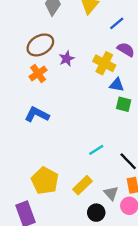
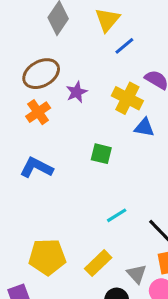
blue line: (117, 23) -> (124, 46), moved
green square: (124, 104) -> (101, 154), moved
yellow pentagon: (45, 181) -> (47, 257), turned -30

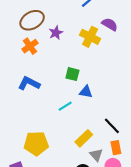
blue triangle: (144, 128) -> (86, 92), moved
cyan line: (117, 215) -> (65, 106), moved
yellow rectangle: (98, 263) -> (84, 138), moved

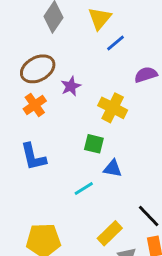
purple semicircle: (110, 24) -> (146, 75), turned -49
yellow cross: (90, 37) -> (113, 108), moved
blue L-shape: (29, 83) -> (33, 157), turned -130

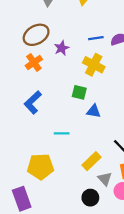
blue line: (116, 43) -> (96, 38), moved, turned 32
blue L-shape: (33, 157) -> (33, 102), turned 60
cyan line: (84, 189) -> (62, 133), moved, turned 32

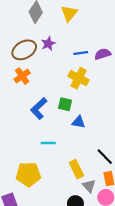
purple star: (62, 48) -> (48, 44), moved
blue L-shape: (33, 102) -> (39, 108), moved
yellow rectangle: (91, 161) -> (76, 169), turned -72

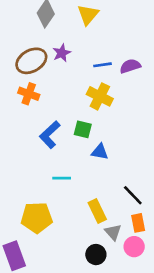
orange cross: (22, 76) -> (29, 94), turned -35

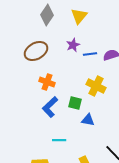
purple star: (62, 53) -> (73, 45), moved
orange cross: (29, 94) -> (47, 82), moved
yellow cross: (100, 96) -> (96, 86), moved

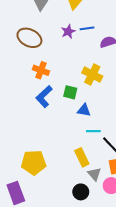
brown ellipse: (36, 51) -> (29, 38), turned 55
blue line: (90, 54) -> (87, 28), moved
cyan line: (59, 140) -> (93, 131), moved

